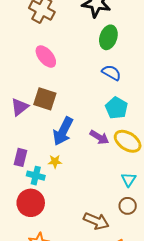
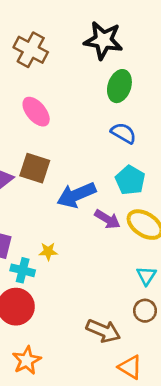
blue arrow: (63, 131) -> (76, 195), moved, turned 40

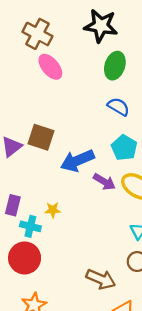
pink ellipse: (36, 112) -> (50, 67), moved

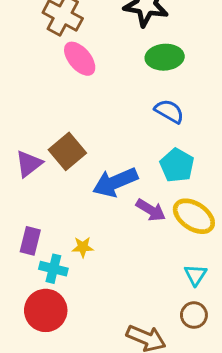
green ellipse: (115, 66) -> (165, 57), turned 68
brown square: (41, 137) -> (67, 151), turned 32

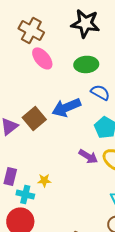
green ellipse: (165, 57) -> (86, 64), moved
blue arrow: (115, 182) -> (66, 107), moved

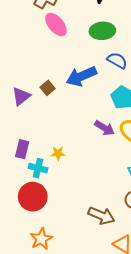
brown square: (34, 118) -> (48, 88), size x0.6

